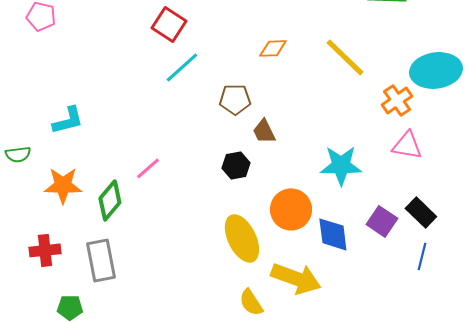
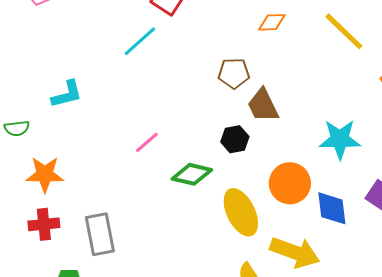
cyan line: (182, 67) -> (140, 41), moved
brown trapezoid: (264, 131) -> (263, 105), size x1.4
orange star: (63, 185) -> (45, 174), moved
green diamond: (110, 200) -> (192, 174), moved, turned 63

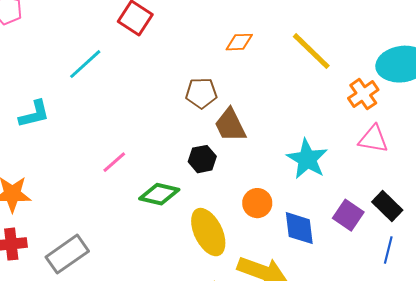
cyan line: (140, 41) -> (85, 64), moved
cyan star: (340, 139) -> (307, 159), turned 30
orange circle: (290, 183) -> (257, 203), size x0.7
gray rectangle: (100, 234) -> (67, 254), turned 66

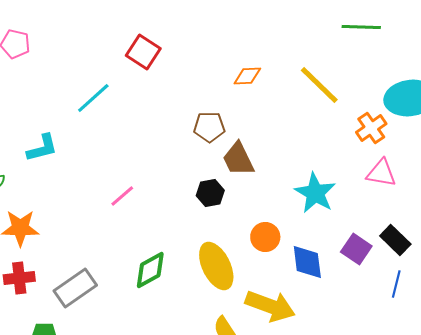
green diamond: (159, 194) -> (150, 270), moved, turned -42

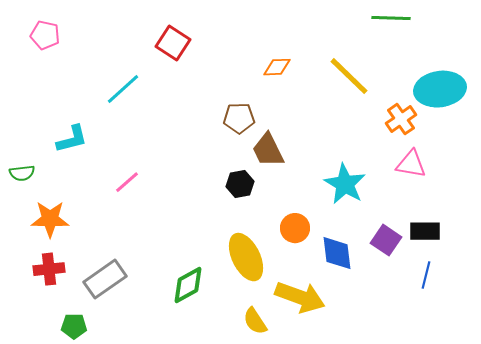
pink line: (122, 196) -> (127, 182), moved
black rectangle: (395, 240) -> (425, 231), turned -44
green diamond: (150, 270) -> (188, 285), moved

